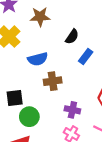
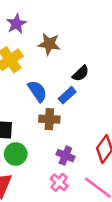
blue rectangle: (86, 57) -> (67, 95), moved
blue semicircle: (38, 59) -> (37, 91), turned -120

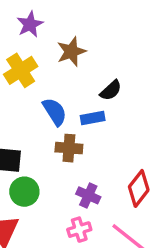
brown star: (49, 44) -> (71, 52), turned -30
blue rectangle: (67, 95) -> (93, 118), turned 30
pink cross: (59, 182) -> (79, 230), turned 30

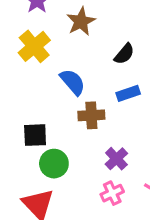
blue rectangle: (93, 118) -> (128, 93), moved
purple cross: (88, 195) -> (116, 159), turned 30

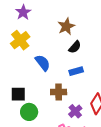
brown star: (81, 21) -> (66, 26), moved
brown cross: (91, 115) -> (59, 92), moved
purple cross: (116, 159) -> (75, 111), moved

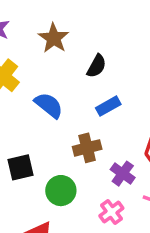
brown star: (66, 26) -> (54, 38), moved
green circle: (29, 112) -> (61, 191), moved

